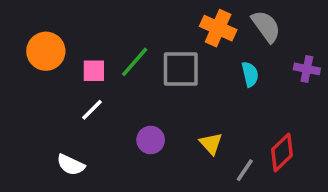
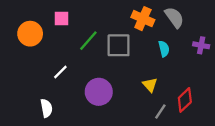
pink square: (94, 71) -> (62, 19), moved
purple circle: (151, 140) -> (99, 92), size x1.5
yellow triangle: (211, 144) -> (150, 85), moved
white semicircle: (71, 165) -> (46, 108), turned -126

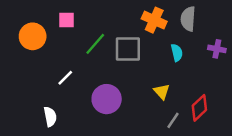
gray semicircle: (174, 17) -> (188, 19), turned -140

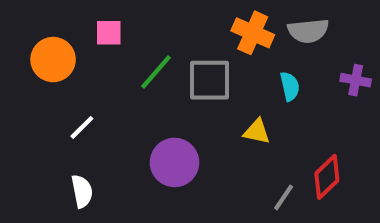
gray semicircle: (188, 19) -> (308, 31), turned -100
white line: (65, 78) -> (82, 127), moved
yellow triangle: (162, 92) -> (257, 132), moved, turned -36

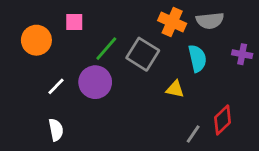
gray square: (209, 80) -> (143, 54), turned 32
cyan semicircle: (290, 86) -> (197, 58), size x1.4
purple circle: (175, 162) -> (95, 82), moved

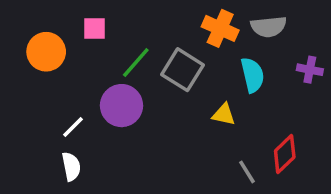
white line: (56, 86) -> (73, 127), moved
gray line: (193, 134) -> (247, 172), turned -66

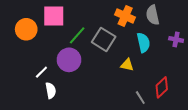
gray semicircle: (269, 27) -> (153, 15), turned 84
pink square: (95, 28) -> (54, 16), size x1.6
white semicircle: (71, 167) -> (51, 90), moved

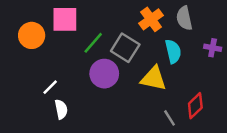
orange cross: (125, 16) -> (151, 19), turned 30
purple circle: (69, 60) -> (104, 74), moved
yellow triangle: (127, 65) -> (153, 79), size x1.6

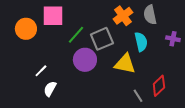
gray square: (125, 48) -> (102, 39), turned 35
white semicircle: (61, 109) -> (50, 89), turned -140

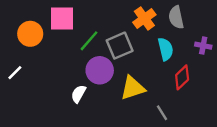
yellow triangle: (125, 64) -> (133, 88), moved, turned -30
white line: (41, 71) -> (15, 73), moved
red diamond: (159, 86) -> (182, 77), moved
white semicircle: (50, 89) -> (78, 94), moved

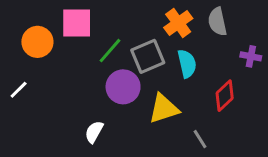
cyan semicircle: (166, 49) -> (187, 64), moved
white semicircle: (78, 94) -> (94, 132), moved

